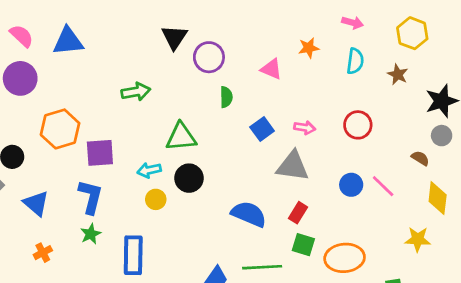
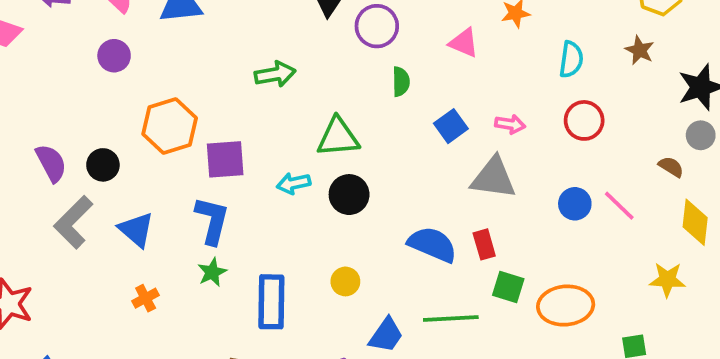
cyan semicircle: (355, 61) -> (571, 59), moved
purple circle: (20, 78) -> (114, 56), size x0.7
yellow circle: (156, 199) -> (345, 281), moved
red rectangle: (298, 213) -> (484, 244), moved, turned -48

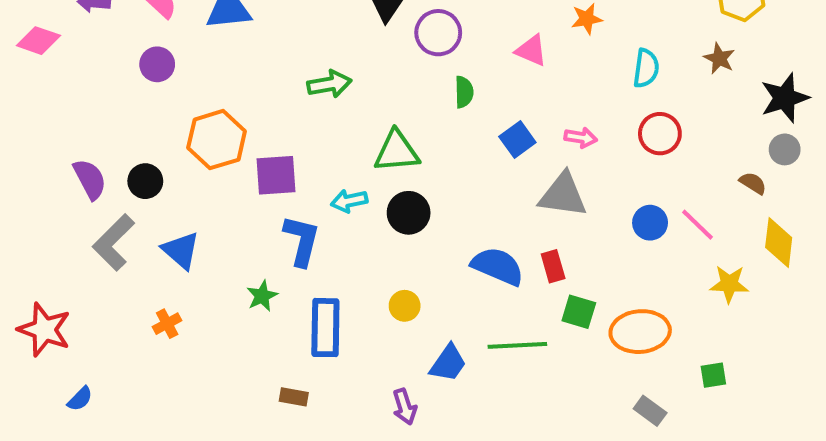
blue L-shape: (212, 220) -> (302, 240), moved
yellow star: (667, 280) -> (729, 284), moved
orange cross: (146, 298) -> (167, 324), moved

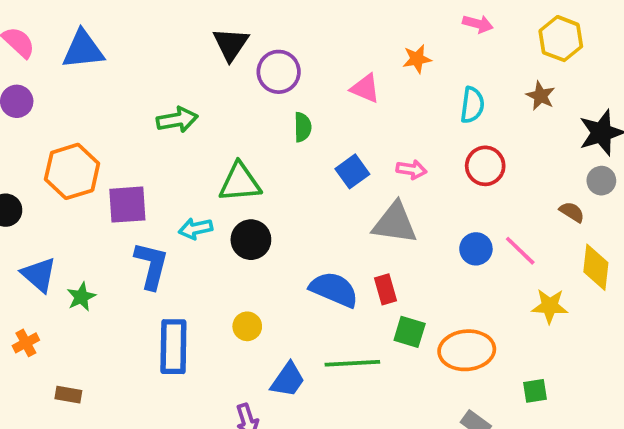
green star: (262, 296) -> (81, 297), moved
brown rectangle: (294, 397) -> (68, 395), moved

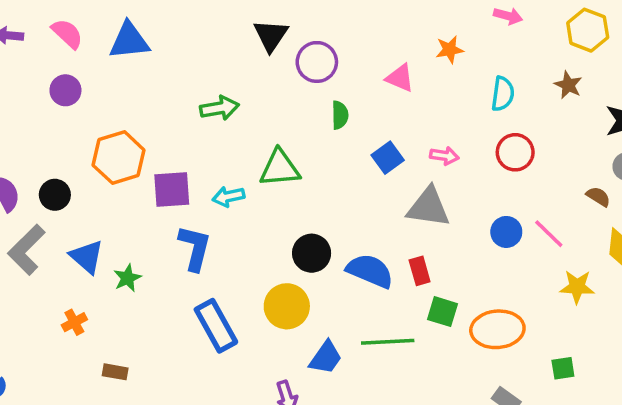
cyan arrow: (196, 229) -> (228, 197), moved
black circle: (251, 240) -> (312, 253), moved
yellow circle: (247, 326) -> (287, 306), size x1.6
blue rectangle: (173, 347) -> (216, 326), turned -30

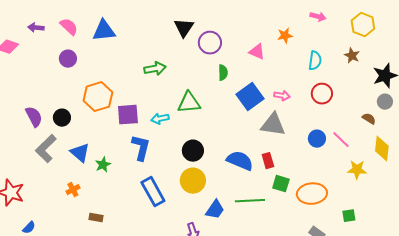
blue square: (388, 158) -> (250, 97), size x1.5
black circle: (312, 253) -> (193, 151), moved

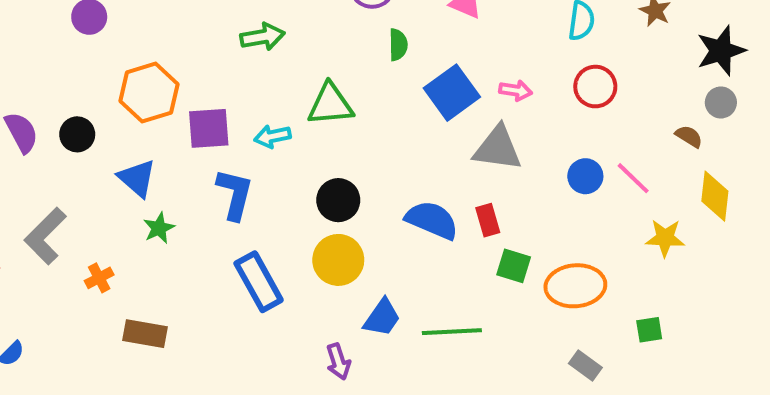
gray L-shape: (46, 149) -> (45, 236), moved
blue triangle: (80, 153) -> (137, 178), moved
green line: (250, 201) -> (452, 332), moved
brown rectangle: (96, 218) -> (145, 334), size x1.5

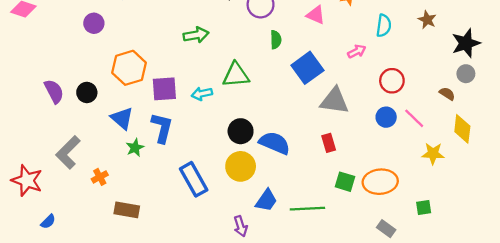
red circle: (595, 87) -> (392, 81), moved
pink arrow: (516, 91) -> (357, 51), moved, turned -36
blue L-shape: (235, 194) -> (162, 128), moved
blue semicircle: (432, 220) -> (275, 143), moved
green square: (514, 266) -> (345, 182), moved

